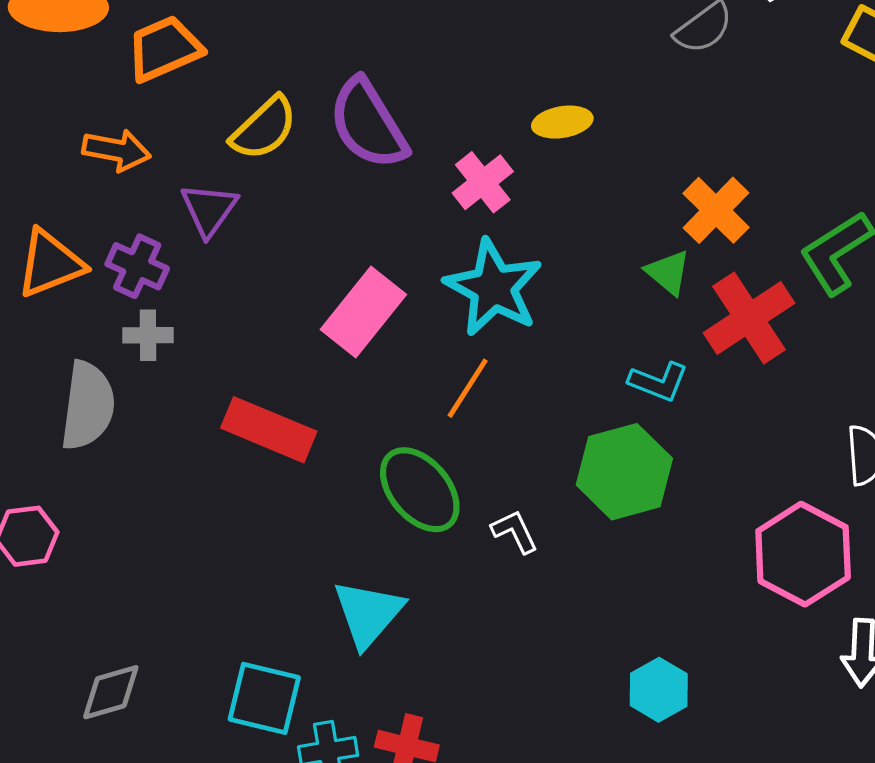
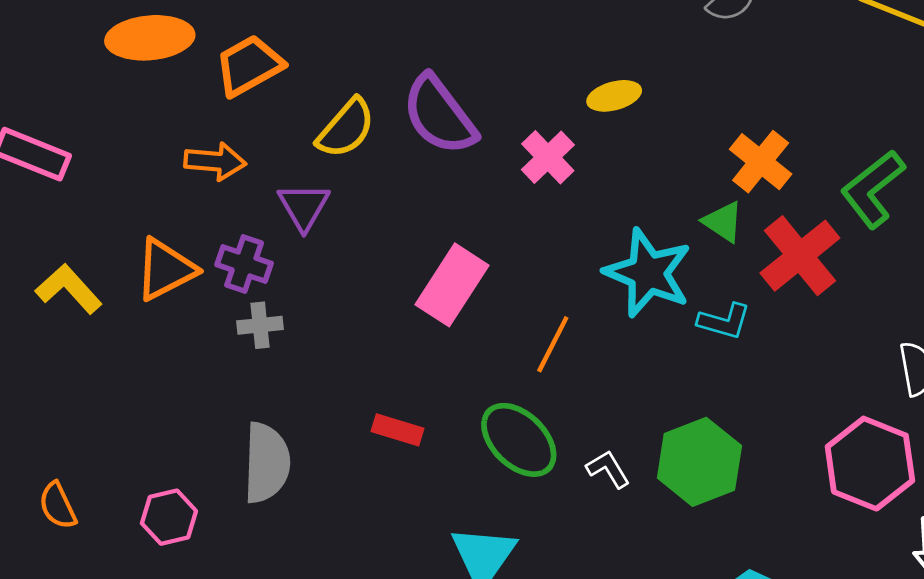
cyan star: (493, 288) -> (648, 273), moved
gray semicircle: (88, 406) -> (267, 463), moved
red rectangle: (269, 430) -> (398, 430), moved, size x0.6
green hexagon: (624, 472) -> (699, 462), moved

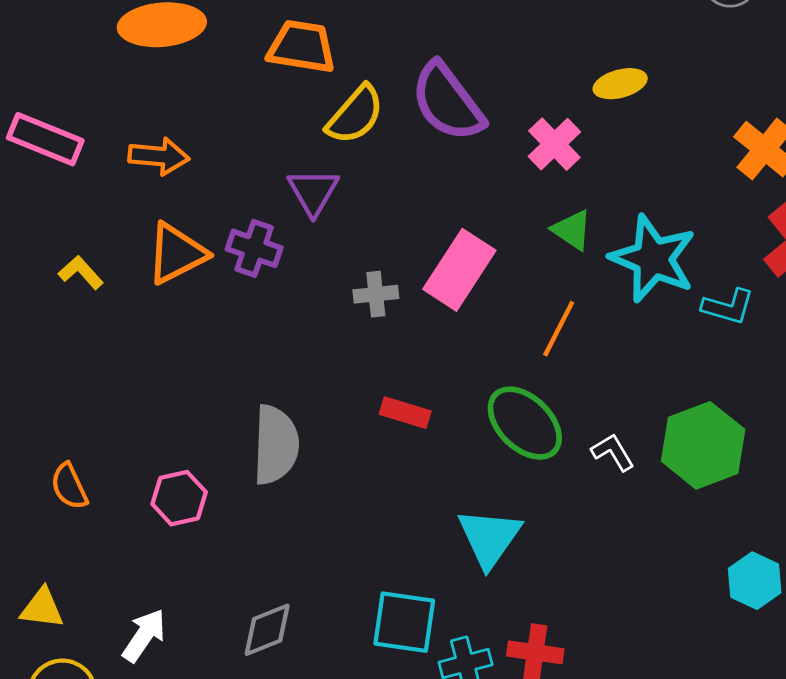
orange trapezoid: (249, 66) -> (302, 47), moved, turned 38
orange arrow: (215, 161) -> (159, 156), moved
green triangle: (723, 222) -> (572, 230), moved
yellow L-shape: (69, 289) -> (81, 272), size x0.7
gray cross: (260, 325) -> (376, 294), moved

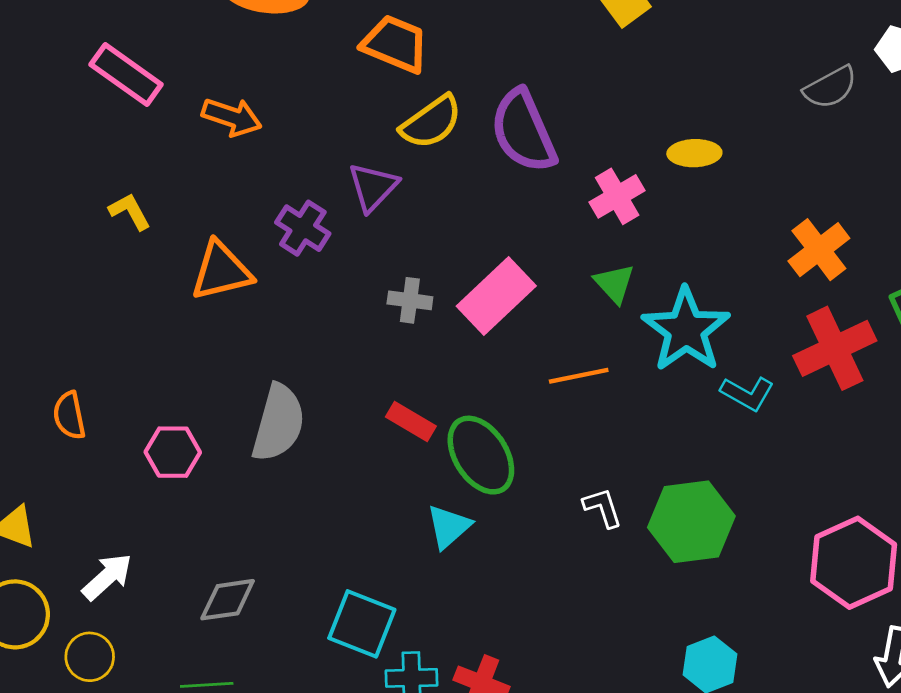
orange triangle: (176, 253) -> (221, 271), moved
orange line: (559, 329) -> (579, 376), turned 38
green ellipse: (525, 423) -> (481, 455), moved
cyan triangle: (489, 538) -> (449, 527), moved, size x0.7

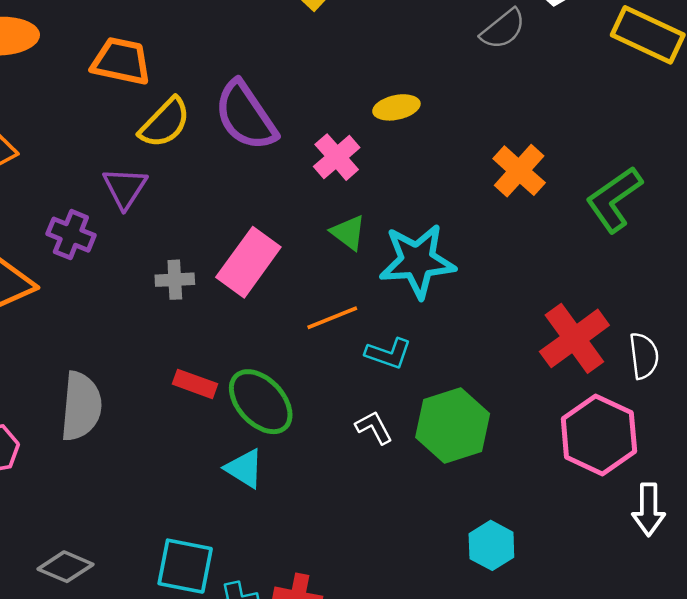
cyan star: (686, 330) -> (417, 261), turned -30
red cross: (835, 348) -> (574, 338), moved
cyan L-shape: (747, 393) -> (388, 353), moved
cyan triangle: (449, 527) -> (244, 468), turned -36
gray diamond: (228, 600) -> (66, 567), turned 42

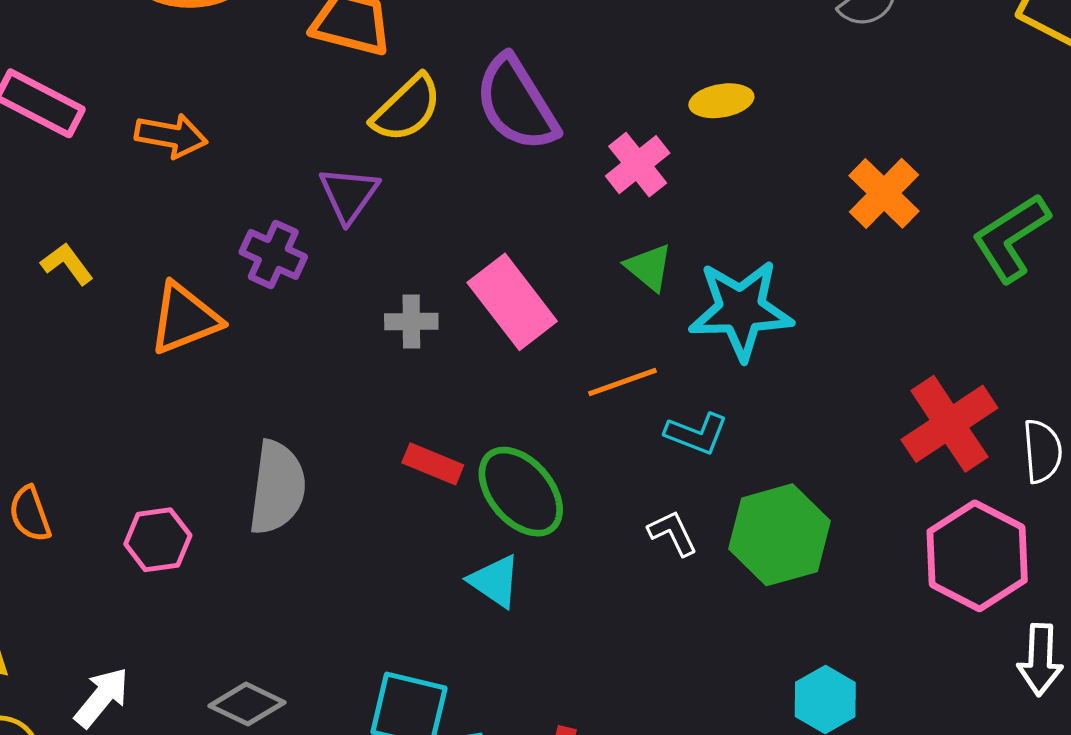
pink rectangle: (248, 262) -> (512, 302), turned -76

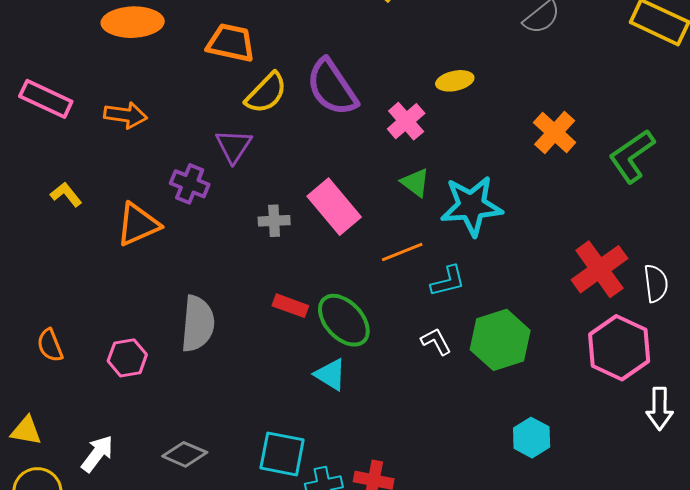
cyan L-shape: (697, 434) -> (448, 281), turned -33

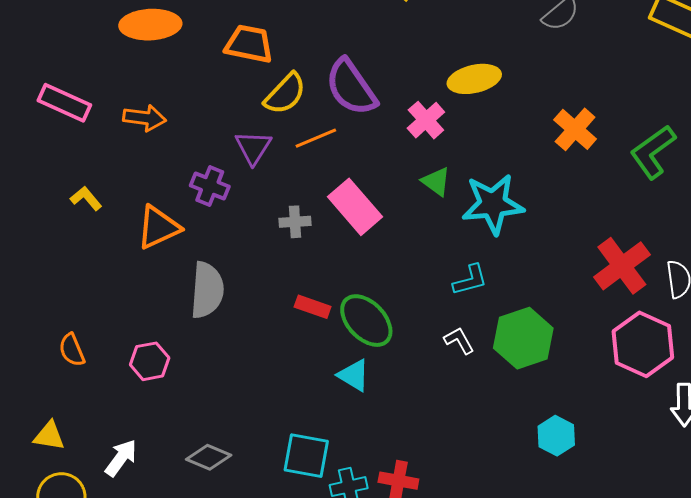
yellow ellipse: (455, 81) -> (474, 79), size x1.4
orange line: (402, 252) -> (316, 138), moved
gray semicircle: (198, 324) -> (207, 290), moved

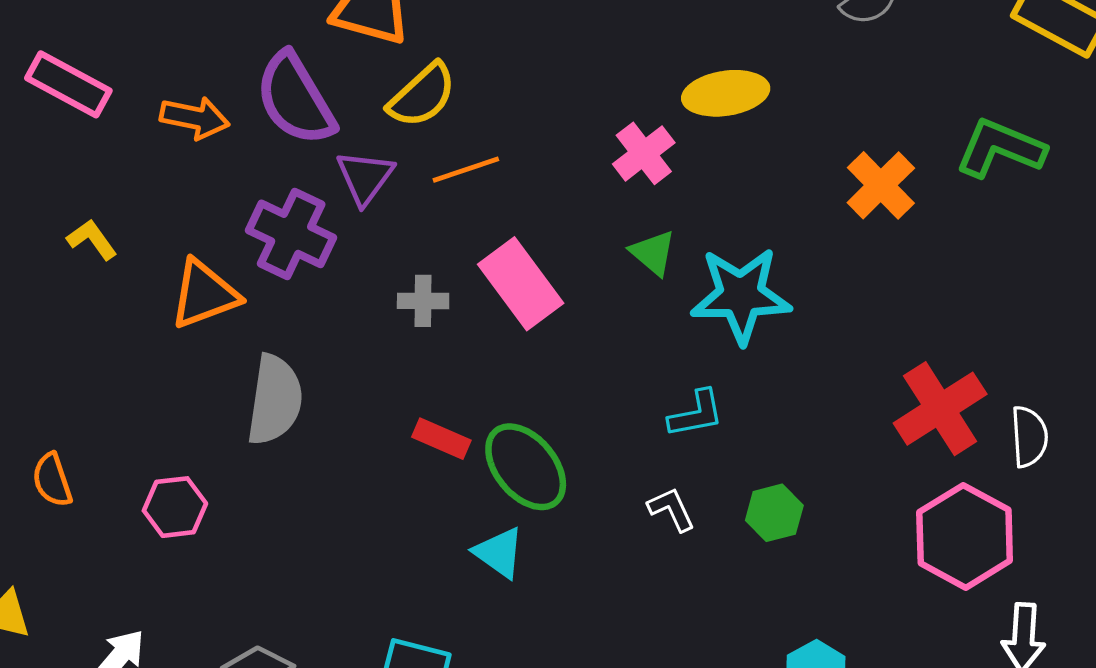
purple semicircle: (351, 87) -> (295, 99), moved
green L-shape: (653, 152) -> (1000, 148), moved, turned 54
purple cross: (210, 186) -> (291, 234), size x1.4
green hexagon: (523, 338) -> (774, 513), size x0.6

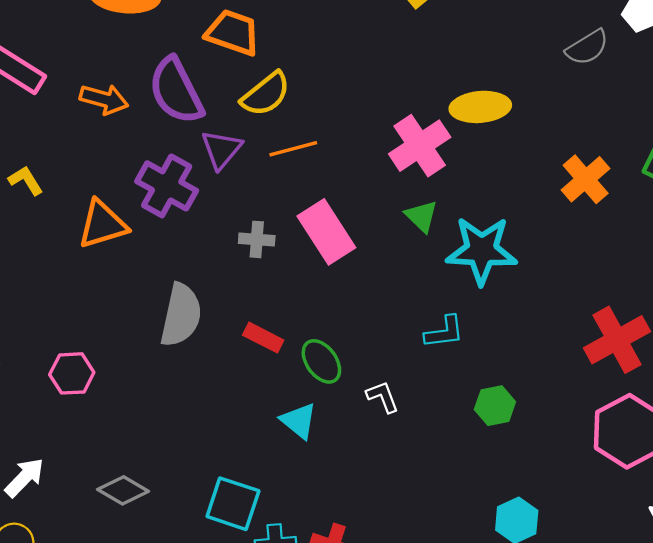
pink cross: (644, 153) -> (420, 146), size x1.4
gray semicircle: (275, 400) -> (181, 315), moved
green ellipse: (526, 467) -> (321, 361), size x0.7
white L-shape: (671, 509) -> (383, 397), moved

